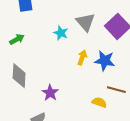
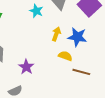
brown line: (116, 90) -> (81, 72), moved
yellow semicircle: (99, 102) -> (65, 56), moved

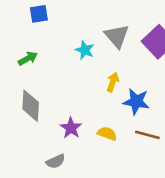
blue star: (77, 37) -> (136, 102), moved
yellow semicircle: (65, 56) -> (107, 133), moved

